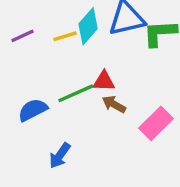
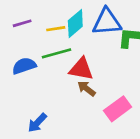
red triangle: (104, 81) -> (81, 69), size x1.4
green line: (76, 93) -> (57, 53), moved
blue semicircle: (33, 110) -> (24, 66), moved

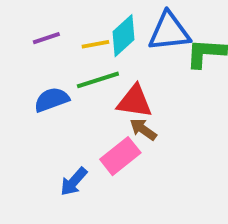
pink rectangle: (118, 109) -> (120, 156), moved

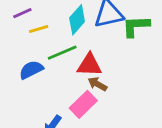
purple line: (46, 38) -> (22, 13), moved
yellow line: (95, 44) -> (39, 29), moved

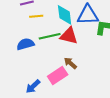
cyan diamond: (77, 20) -> (65, 15), turned -60
red triangle: (89, 65) -> (69, 36), moved

